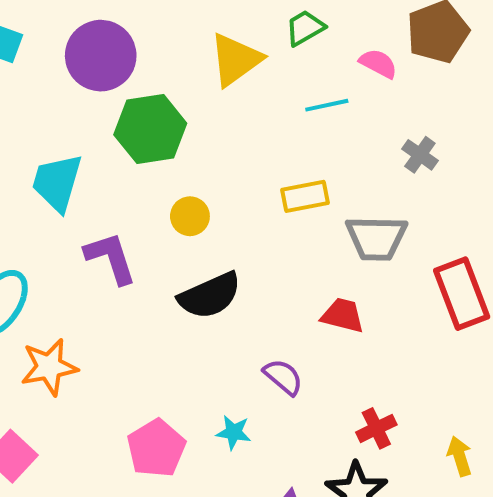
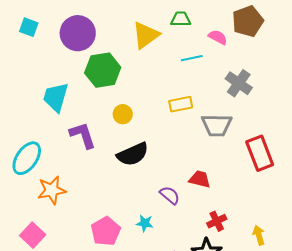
green trapezoid: (305, 28) -> (181, 19), turned 30
gray cross: (420, 155) -> (239, 83), size x1.5
red trapezoid: (343, 315) -> (200, 179), moved

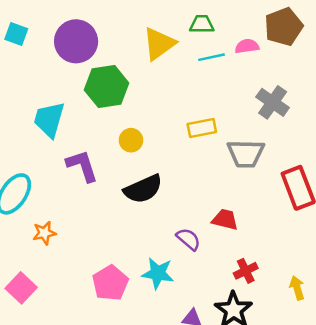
pink semicircle: (218, 37) -> (247, 46), turned -36
cyan line: (192, 58) -> (212, 57), moved
orange star: (52, 190) -> (44, 233), size x0.7
cyan star: (145, 223) -> (158, 273), size x1.5

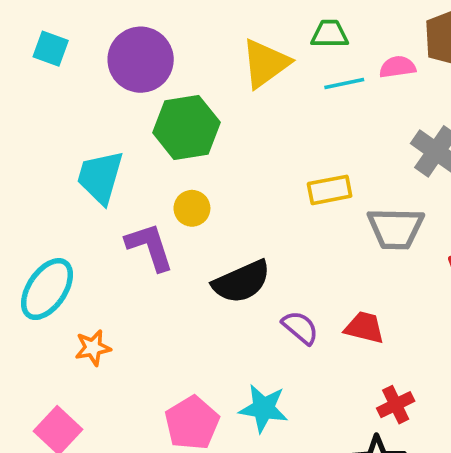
yellow circle: (131, 140) -> (192, 208), moved
purple semicircle: (188, 239) -> (300, 328), moved

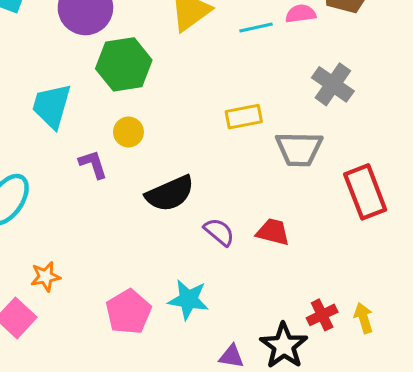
purple L-shape: (150, 247) -> (93, 164), size x0.7
orange star: (93, 348) -> (45, 276), moved
red cross: (396, 405) -> (322, 315), moved

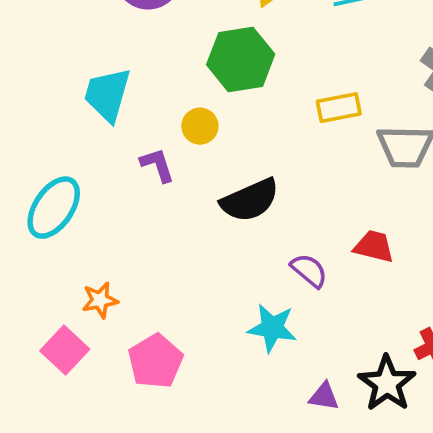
green hexagon: (124, 64) -> (241, 59), moved
purple semicircle: (219, 232) -> (309, 270), moved
pink pentagon: (128, 312) -> (155, 361), moved

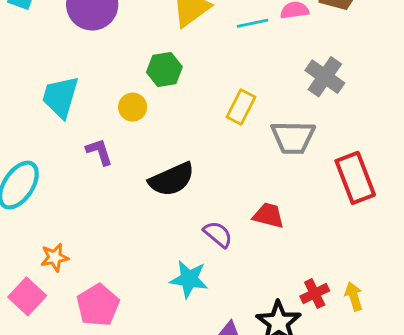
green hexagon: (241, 59) -> (164, 69), size x0.7
yellow rectangle: (339, 108) -> (241, 107), turned -52
yellow circle: (200, 126) -> (133, 107), moved

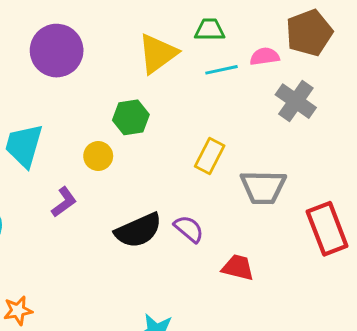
gray cross: (325, 77) -> (296, 101), moved
purple L-shape: (99, 152) -> (64, 202), turned 72
purple semicircle: (218, 234) -> (189, 229), moved

